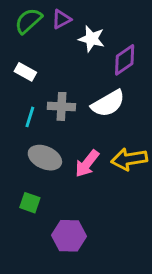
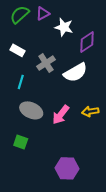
gray cross: (61, 106) -> (46, 63), moved, turned -36
yellow arrow: (129, 159) -> (90, 111), size x0.7
purple hexagon: (69, 236) -> (67, 168), moved

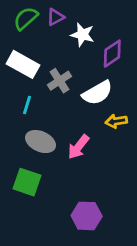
white rectangle: (18, 50) -> (23, 64), size x1.6
yellow arrow: (90, 111) -> (116, 121), moved
green square: (21, 142) -> (27, 182), size x1.5

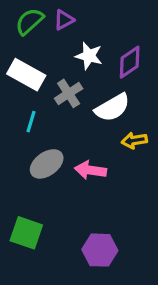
white star: (82, 35) -> (89, 56), moved
gray ellipse: (41, 142) -> (47, 164), turned -60
pink arrow: (78, 147) -> (90, 170), turned 60
green square: (27, 182) -> (26, 233), moved

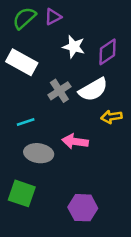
gray cross: (69, 93) -> (59, 91), moved
cyan line: (31, 122) -> (26, 122), moved, turned 54
gray ellipse: (47, 164) -> (39, 153), moved, turned 44

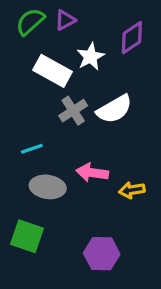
white star: (74, 47) -> (91, 57), turned 30
purple diamond: (107, 52) -> (132, 38), moved
white rectangle: (22, 62) -> (52, 71), moved
yellow arrow: (111, 117) -> (132, 190), moved

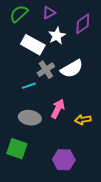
purple triangle: (65, 20) -> (49, 13), moved
cyan line: (32, 149) -> (29, 86), moved
pink arrow: (92, 173) -> (58, 109), turned 108

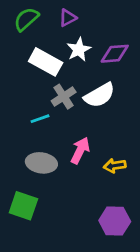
purple diamond: (83, 24) -> (115, 54), moved, turned 30
purple hexagon: (64, 160) -> (115, 221), moved

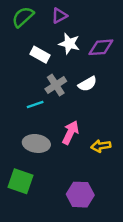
white star: (79, 50) -> (69, 44), turned -30
white rectangle: (46, 62) -> (40, 55), size x0.7
white semicircle: (99, 95) -> (87, 84), size x0.7
purple hexagon: (115, 221) -> (80, 195), moved

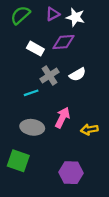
white star: (69, 44) -> (75, 17), moved
purple diamond: (101, 47) -> (63, 42), moved

